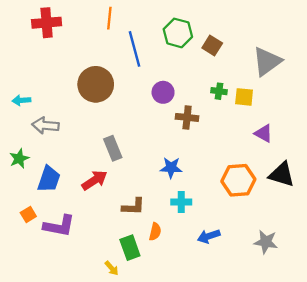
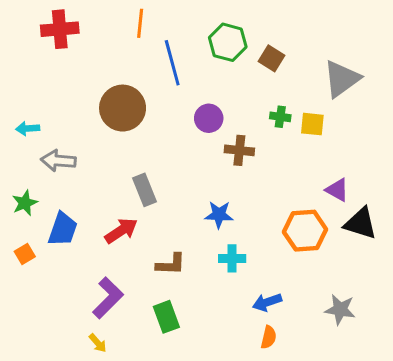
purple triangle: (264, 133) -> (337, 190), moved
orange square: (28, 214) -> (25, 254), moved
purple L-shape: (59, 226) -> (108, 298), moved, turned -56
orange semicircle: (155, 232) -> (269, 337), moved
yellow arrow: (112, 268) -> (98, 343), moved

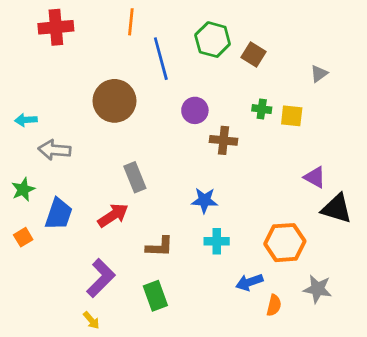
gray triangle: (342, 79) -> (319, 74), size x0.5
orange hexagon: (305, 231) -> (285, 243), moved
orange semicircle: (269, 337) -> (274, 305), moved

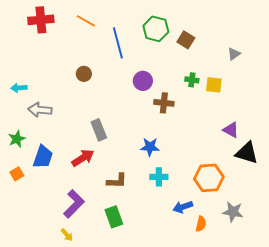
orange line: (131, 22) -> (86, 21), moved, turned -66
brown circle: (114, 101) -> (84, 74), size x0.5

